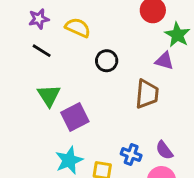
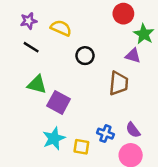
green triangle: (49, 95) -> (37, 84), turned -42
purple square: (75, 117) -> (59, 102), turned -35

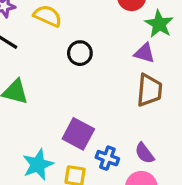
brown trapezoid: (119, 83) -> (149, 90), moved
purple square: (59, 102) -> (78, 134), moved

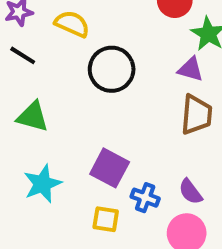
black circle: (80, 53) -> (112, 69), size x1.5
cyan star: (38, 165) -> (42, 184), moved

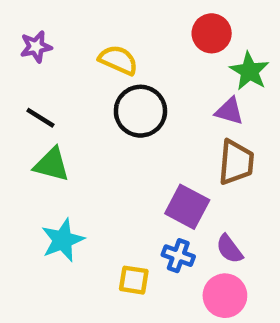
yellow semicircle: (72, 24) -> (118, 60), moved
black line: (23, 55) -> (40, 118), moved
purple square: (110, 168) -> (187, 207), moved

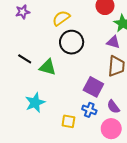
yellow semicircle: (118, 60) -> (61, 18), turned -60
black line: (40, 118) -> (25, 59), moved
green triangle: (52, 165) -> (48, 67), moved

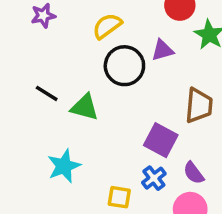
purple triangle: (113, 42) -> (163, 50), moved, turned -32
blue cross: (89, 110) -> (154, 178), turned 32

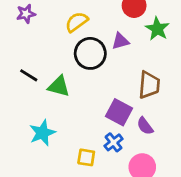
purple semicircle: (194, 173) -> (145, 126), moved

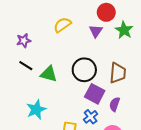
purple star: (26, 14) -> (24, 41), moved
purple triangle: (120, 41) -> (96, 31), moved, turned -40
black circle: (90, 53) -> (84, 70), moved
purple semicircle: (145, 126) -> (115, 104), turned 56

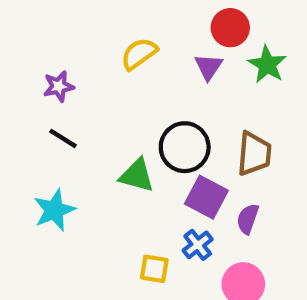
green triangle: (49, 74) -> (137, 175), moved
cyan star: (36, 109) -> (54, 210), moved

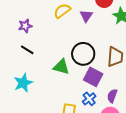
purple triangle: (209, 67) -> (86, 16), moved
purple semicircle: (248, 219) -> (112, 96), moved

